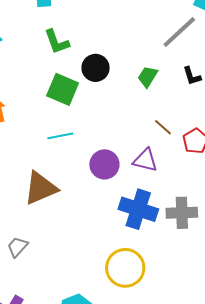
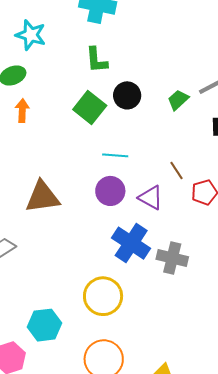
green trapezoid: (148, 77) -> (178, 100), moved
cyan line: (60, 136) -> (115, 155), moved

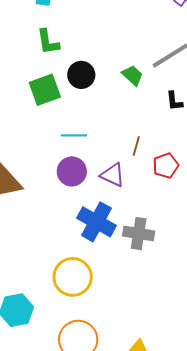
green trapezoid: (178, 100) -> (132, 75), turned 90
green square: (90, 107) -> (45, 90), turned 36
brown line: (177, 171) -> (136, 146), turned 54

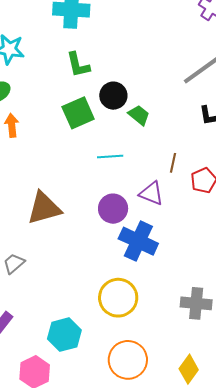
green trapezoid: (132, 75) -> (139, 115), moved
purple circle: (72, 171) -> (113, 209), moved
gray cross: (139, 234) -> (196, 303), moved

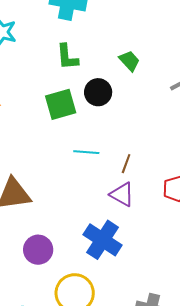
green trapezoid: (139, 115) -> (130, 61), moved
brown line: (173, 163) -> (126, 164), moved
purple circle: (113, 209) -> (38, 250), moved

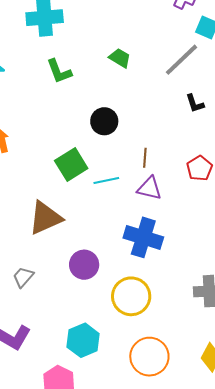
black circle: (98, 92) -> (104, 121), moved
green square: (61, 104) -> (71, 164), moved
cyan line: (86, 152) -> (106, 180), moved

